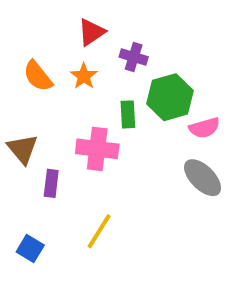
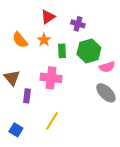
purple cross: (134, 57) -> (78, 24), moved
green rectangle: (128, 114) -> (62, 51), moved

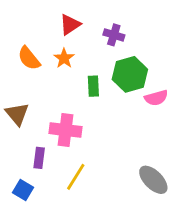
green rectangle: (62, 51) -> (93, 86), moved
pink cross: (51, 78) -> (66, 130), moved
gray ellipse: (106, 93) -> (153, 180), moved
purple rectangle: (27, 96) -> (39, 158), moved

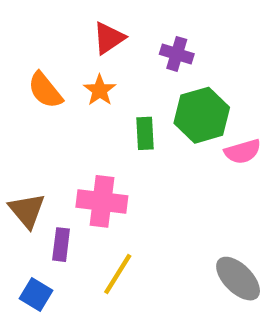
brown triangle: (17, 114) -> (27, 210), moved

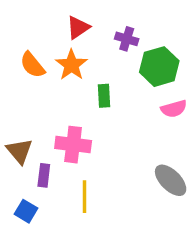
orange star: (100, 90) -> (71, 65), size x1.4
green hexagon: (202, 115) -> (159, 67), moved
yellow line: (118, 274) -> (84, 197), turned -32
gray ellipse: (238, 279) -> (171, 180), moved

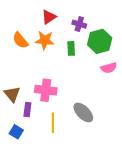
orange star: (71, 65) -> (45, 40), turned -30
green rectangle: (104, 96) -> (71, 48), moved
gray ellipse: (171, 180) -> (83, 113), moved

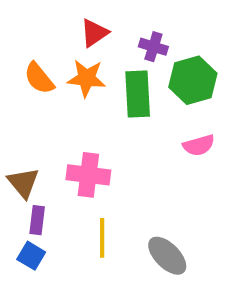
green rectangle: (71, 48) -> (138, 94), size x1.6
pink semicircle: (109, 68) -> (199, 145), moved
purple rectangle: (27, 109) -> (37, 220), moved
gray ellipse: (83, 113) -> (167, 256), moved

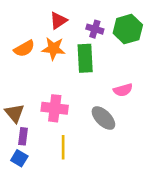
orange semicircle: (39, 78) -> (24, 49), turned -80
green hexagon: (193, 80) -> (128, 29), moved
gray ellipse: (167, 256) -> (103, 118), moved

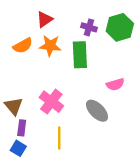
red triangle: (58, 21) -> (45, 19), moved
pink cross: (55, 108) -> (51, 102), turned 30

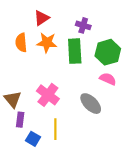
green hexagon: (120, 27) -> (108, 52), moved
orange semicircle: (23, 46) -> (21, 43), turned 114
pink semicircle: (115, 84) -> (108, 79), turned -140
blue square: (18, 148) -> (33, 139), moved

